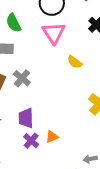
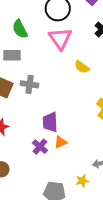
gray cross: (22, 78) -> (30, 84), turned -30
purple trapezoid: (26, 118) -> (50, 122), moved

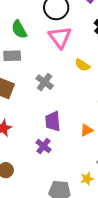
gray cross: (30, 84) -> (45, 82), moved, turned 30
orange triangle: (61, 142) -> (87, 130), moved

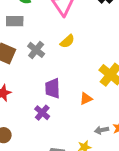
yellow semicircle: (82, 65) -> (67, 41), moved, turned -77
gray cross: (45, 82) -> (36, 50), moved

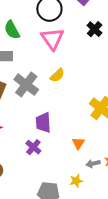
gray cross: (36, 50) -> (26, 85), size x1.4
orange triangle: (86, 99) -> (78, 143), moved, turned -32

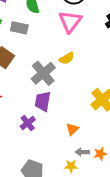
gray cross: (26, 85) -> (43, 73), moved
yellow star: (76, 181) -> (71, 166), moved

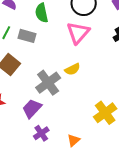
purple trapezoid: (43, 101) -> (32, 109), moved, turned 30
purple cross: (28, 123) -> (41, 133), moved

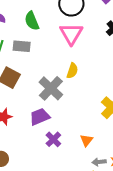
yellow semicircle: (72, 69) -> (72, 71), turned -35
purple trapezoid: (32, 109) -> (40, 117), turned 35

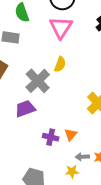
purple cross: (53, 139) -> (51, 137), moved, turned -35

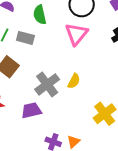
yellow semicircle: (60, 64) -> (74, 81), moved

